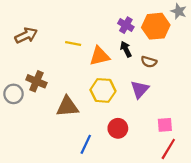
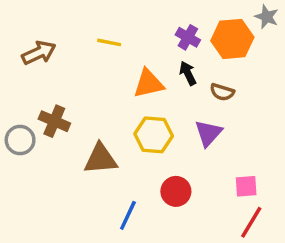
yellow line: (73, 43) -> (109, 42), moved

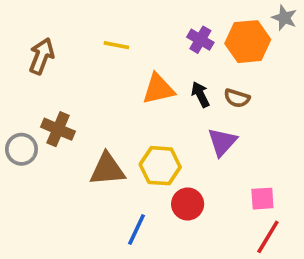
brown arrow: (39, 53) -> (42, 56), turned -44
black arrow: (188, 73) -> (200, 94), moved
yellow hexagon: (154, 135) -> (160, 166), moved

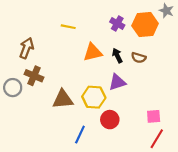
brown arrow: (42, 56) -> (27, 48), moved
purple triangle: (222, 142) -> (117, 82), moved, turned 30

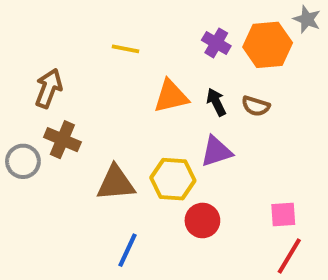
blue line: (80, 135) -> (128, 250), moved

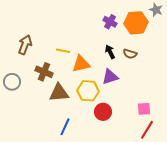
yellow line: (126, 49) -> (63, 51), moved
orange triangle: (171, 96) -> (81, 64), moved
brown cross: (62, 140) -> (44, 72), moved

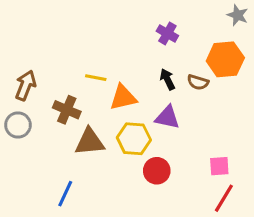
orange hexagon: (136, 23) -> (225, 59), moved
brown arrow: (25, 45) -> (26, 85), moved
purple triangle: (110, 77) -> (167, 117), turned 30
blue line: (65, 127) -> (65, 194), moved

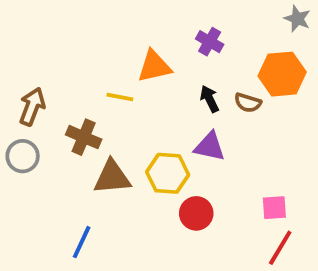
orange triangle: (123, 98) -> (154, 66), moved

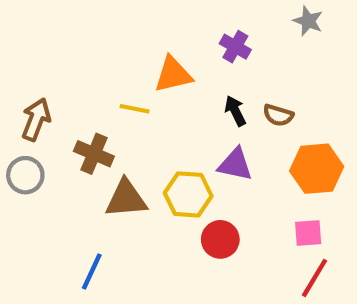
gray star: (297, 19) -> (308, 21), moved
orange hexagon: (282, 74) -> (317, 169), moved

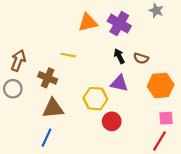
purple cross: (235, 47) -> (119, 24), size x1.5
orange triangle: (173, 74) -> (88, 22), moved
brown triangle: (126, 199) -> (53, 108), moved
pink square: (308, 233) -> (166, 118), moved

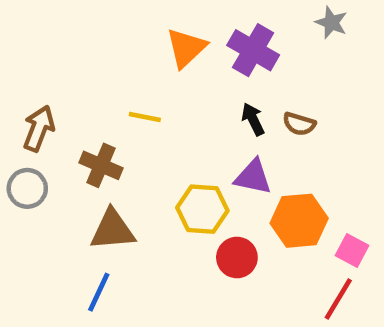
orange triangle: (88, 22) -> (186, 48), turned -30
orange hexagon: (161, 85) -> (299, 221), moved
pink square: (166, 118) -> (352, 251), turned 32

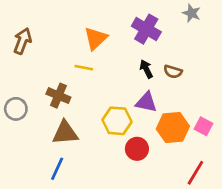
orange triangle: (186, 48) -> (96, 38), moved
brown arrow: (39, 129) -> (23, 41), moved
pink square: (352, 251) -> (203, 126), moved

